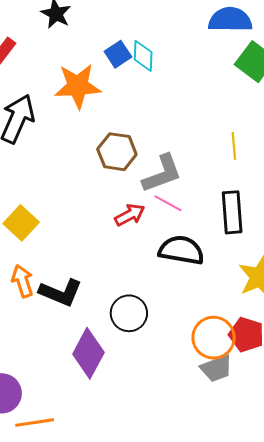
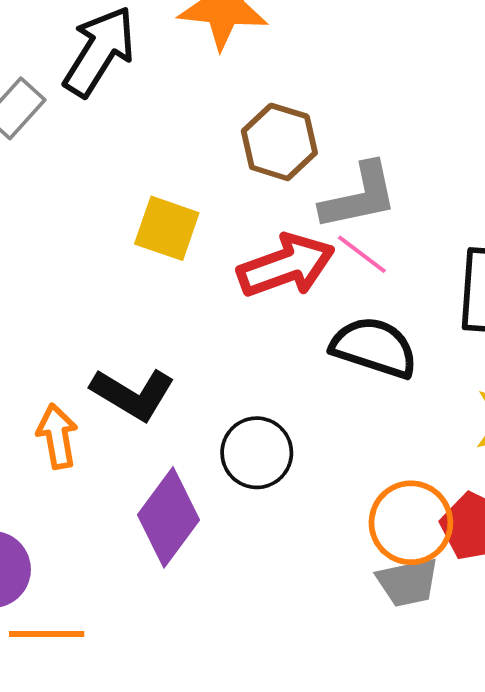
red arrow: (130, 215) -> (286, 266), size x1.6
yellow square: (21, 223) -> (167, 228), moved, turned -32
orange arrow: (22, 281) -> (57, 436), moved

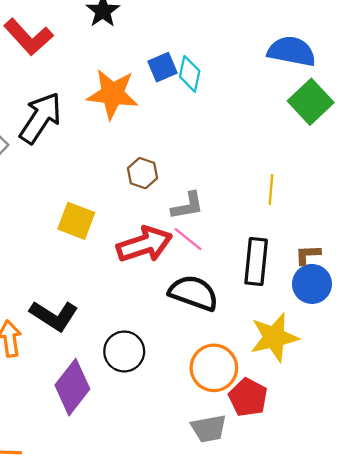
brown hexagon: (279, 142) -> (143, 173), size x0.7
gray L-shape: (359, 196) -> (188, 206), size x0.7
orange circle: (411, 523) -> (214, 368), moved

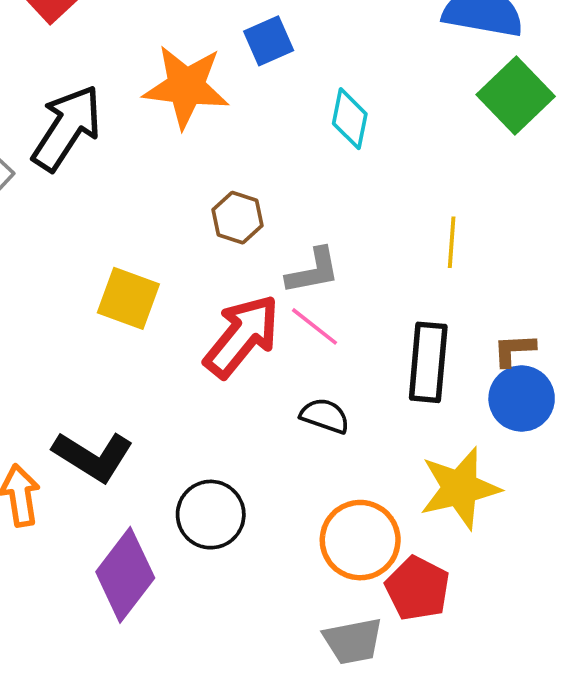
cyan diamond: (190, 74) -> (350, 119), moved
red arrow: (144, 244) -> (242, 336), turned -32
black semicircle: (194, 293) -> (325, 416), size x0.6

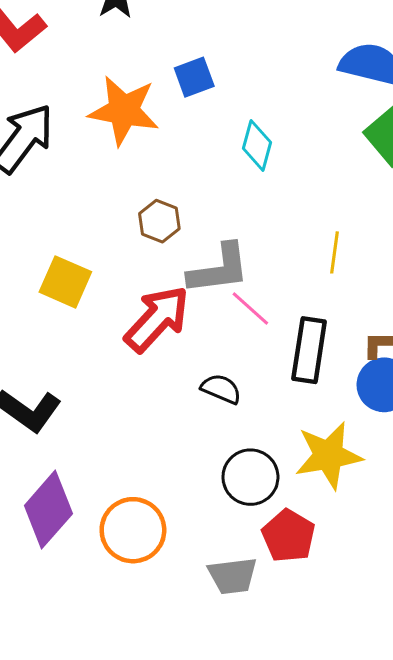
gray L-shape: (313, 271) -> (219, 269), size x1.4
pink line: (315, 326) -> (250, 309), moved
black circle: (211, 515) -> (250, 477), moved
orange circle: (360, 540) -> (133, 530), moved

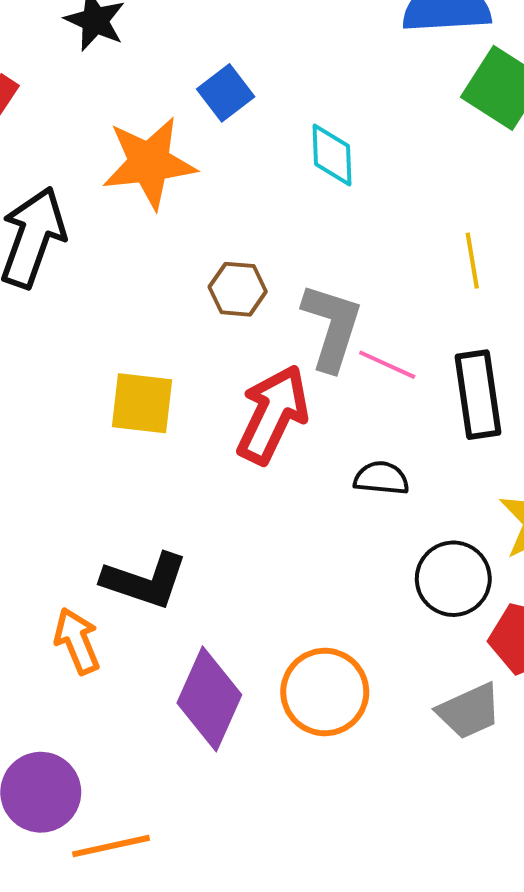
gray L-shape: (219, 269) -> (332, 327), turned -48

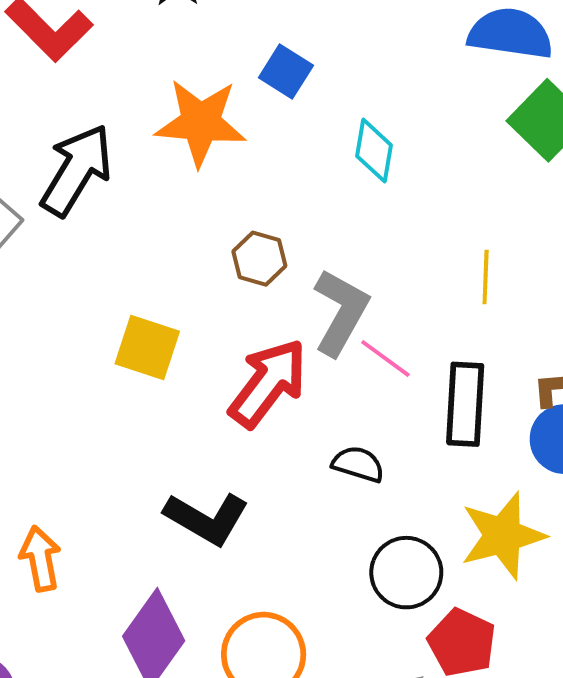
blue square: (226, 93) -> (286, 72), turned -32
black L-shape: (145, 581) -> (207, 518), moved

